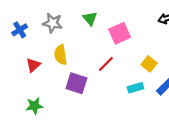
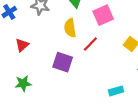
yellow semicircle: (61, 55) -> (70, 28), moved
cyan rectangle: (135, 88) -> (116, 91), moved

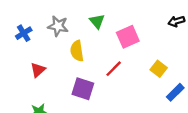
yellow semicircle: (70, 28) -> (77, 51), moved

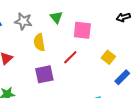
pink square: (128, 37) -> (82, 30), turned 30
purple square: (83, 89) -> (44, 74), turned -30

